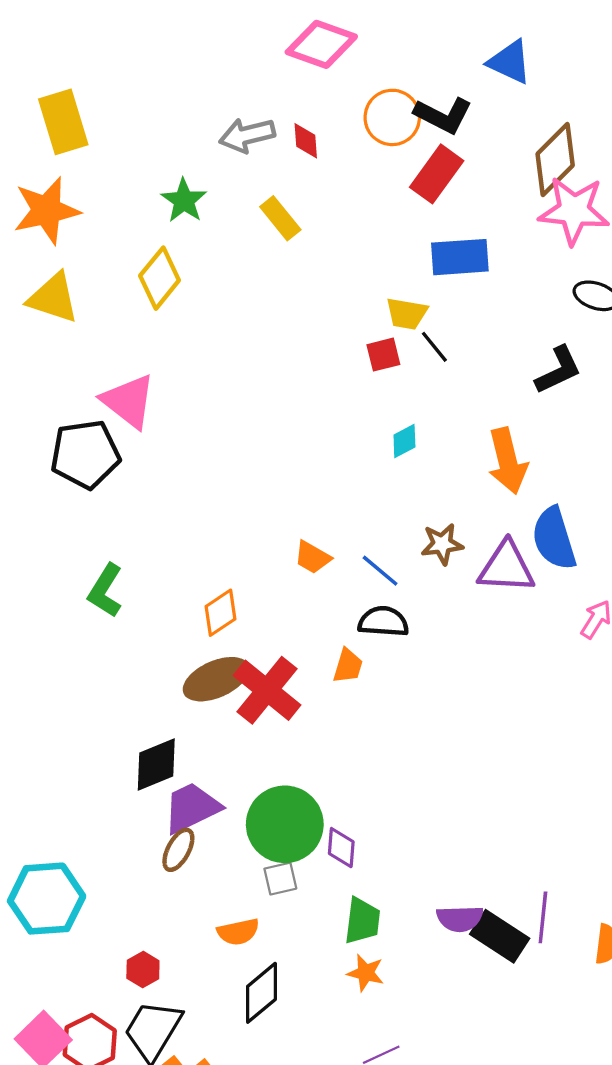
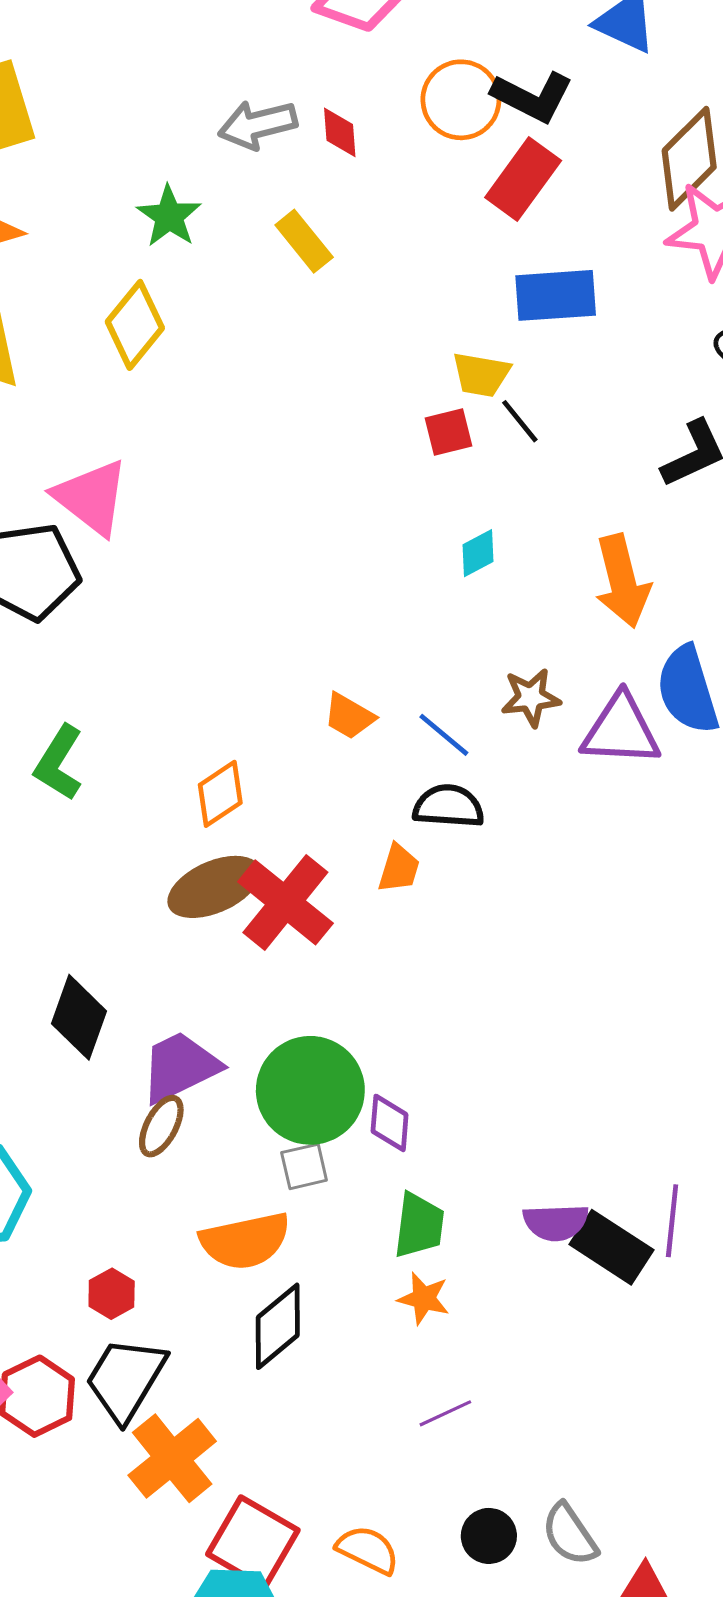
black diamond: (156, 765) -> (79, 1017), moved, turned -48
orange semicircle: (238, 932) -> (245, 1241), size x1.5

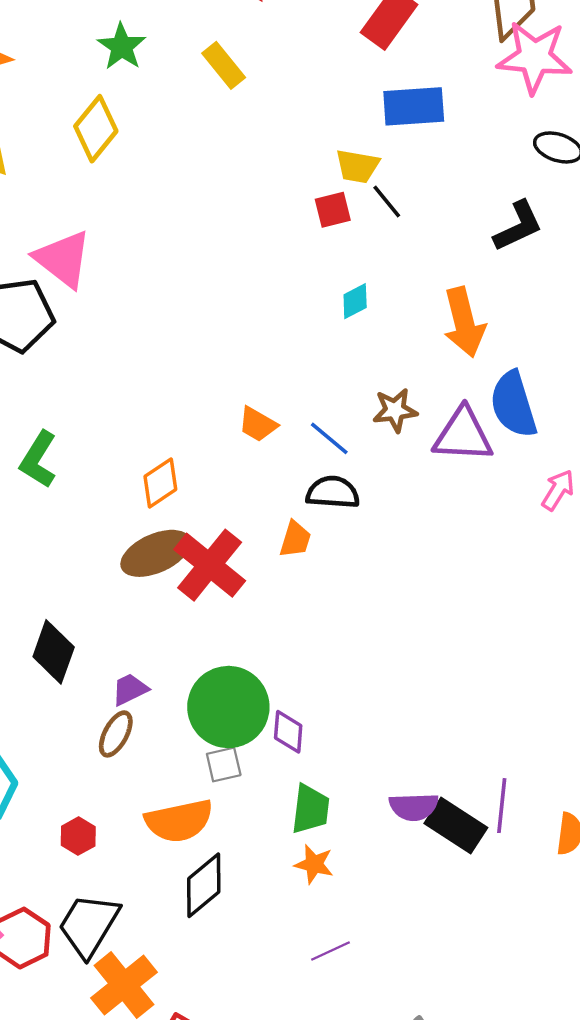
purple trapezoid: (180, 1067) -> (130, 689), size x0.6
red hexagon: (112, 1294) -> (78, 836), moved

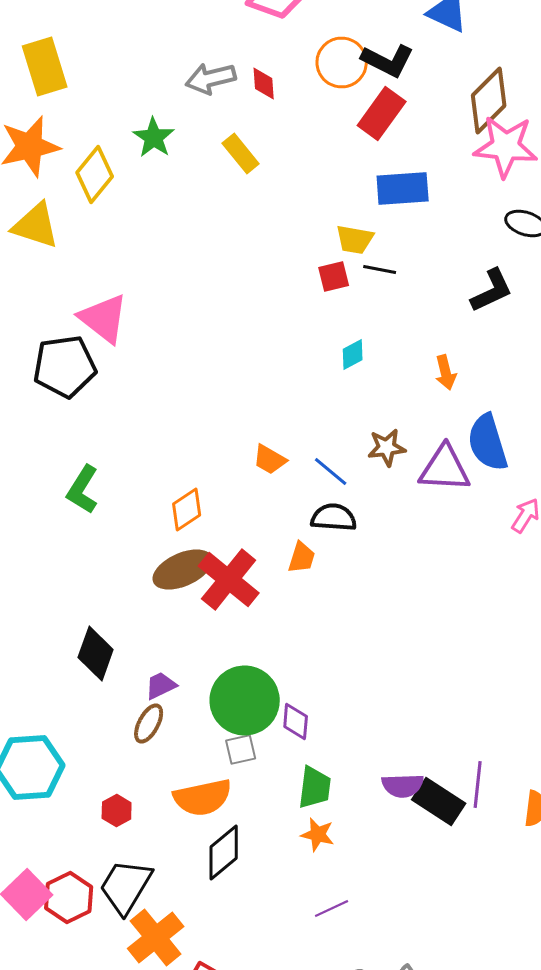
yellow diamond: (96, 129) -> (95, 174), moved
black line: (387, 201) -> (380, 270), turned -40
orange arrow: (464, 322) -> (446, 372), size x0.6

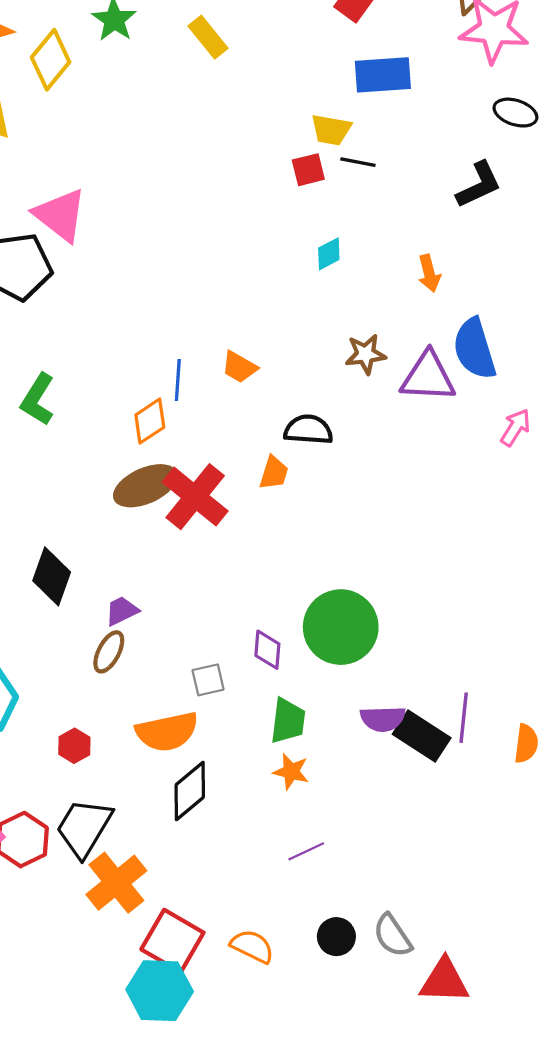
blue line: (331, 472) -> (178, 380), moved, turned 54
green circle: (245, 700) -> (341, 627), moved

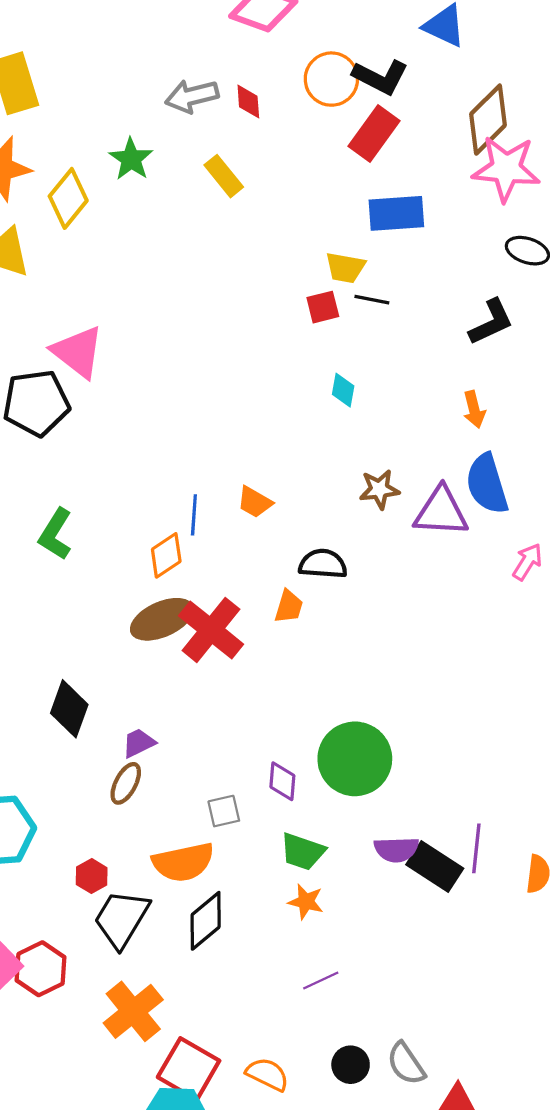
cyan diamond: (329, 254) -> (343, 390), turned -52
orange arrow: (429, 273) -> (474, 409), moved
green trapezoid: (288, 721) -> (303, 852), turned 102
black trapezoid: (84, 828) -> (121, 919), moved

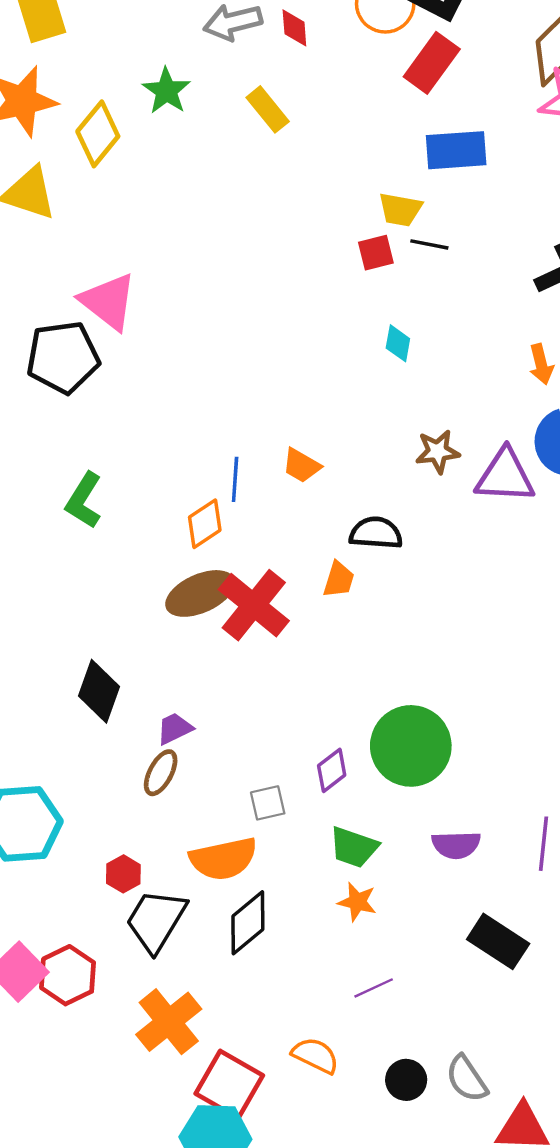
purple diamond: (282, 781) -> (332, 770), turned 48
black rectangle: (435, 866) -> (498, 941), moved
orange semicircle: (267, 1074) -> (315, 1055), moved

